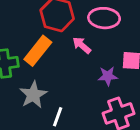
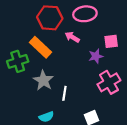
orange rectangle: (38, 51) -> (41, 47), turned -75

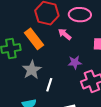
purple star: (96, 56) -> (75, 62), moved

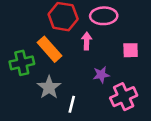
pink arrow: (65, 34) -> (87, 41), turned 56

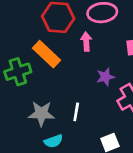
gray star: (49, 87) -> (41, 114), moved, turned -30

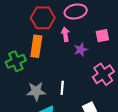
orange rectangle: (47, 54) -> (36, 46), turned 60
purple star: (105, 77) -> (81, 50), moved

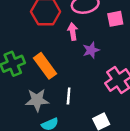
pink square: (102, 36) -> (115, 19), moved
orange rectangle: (36, 46) -> (45, 66), moved, turned -45

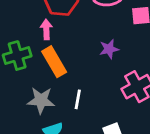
pink arrow: (73, 32) -> (46, 29), moved

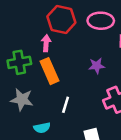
gray star: (41, 100) -> (22, 100), moved

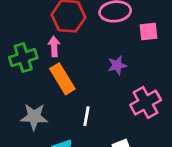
green cross: (19, 62) -> (23, 58), moved

